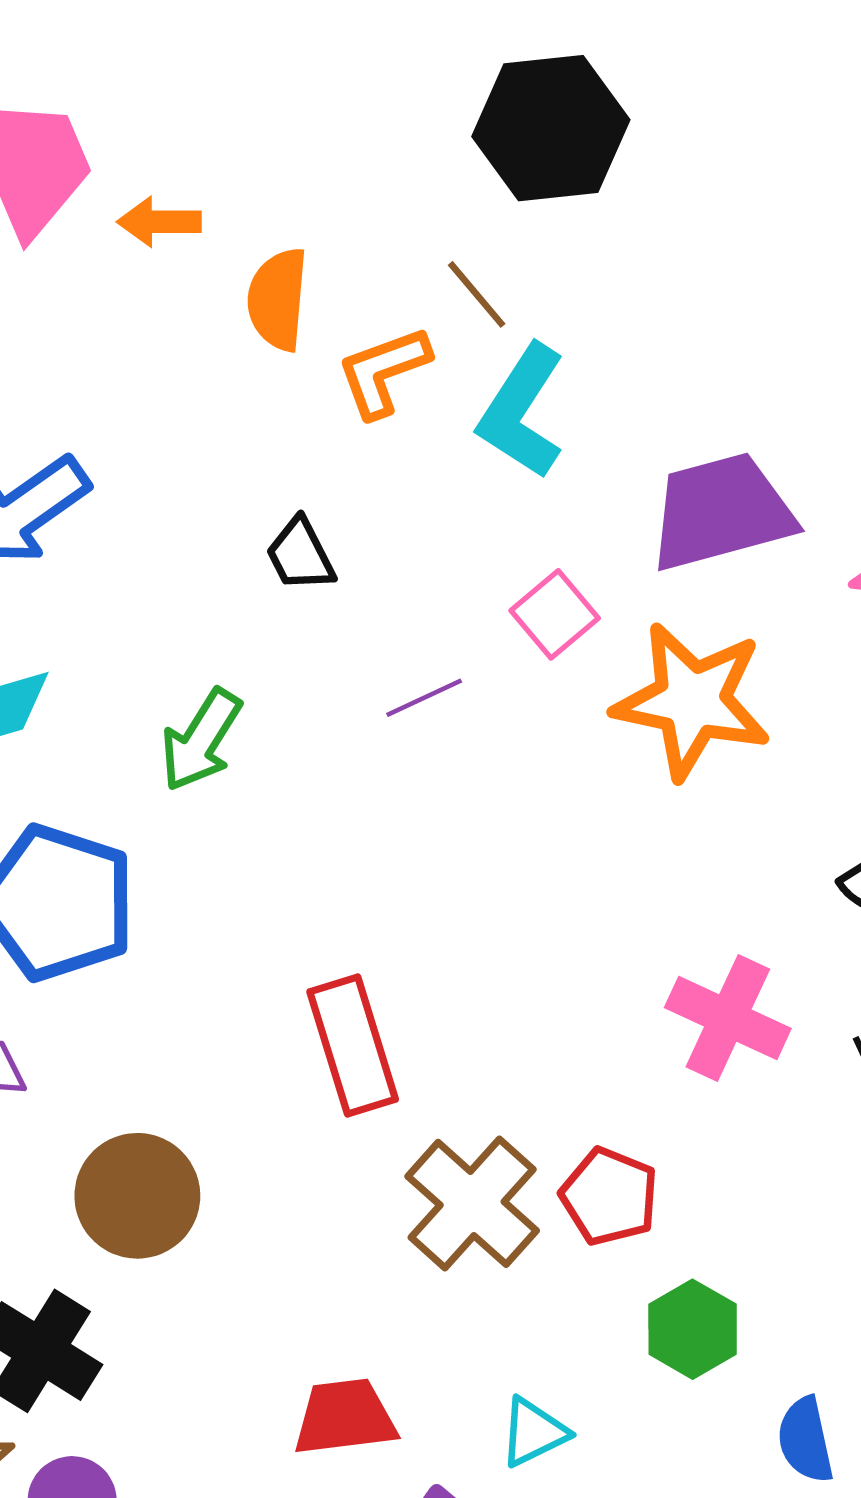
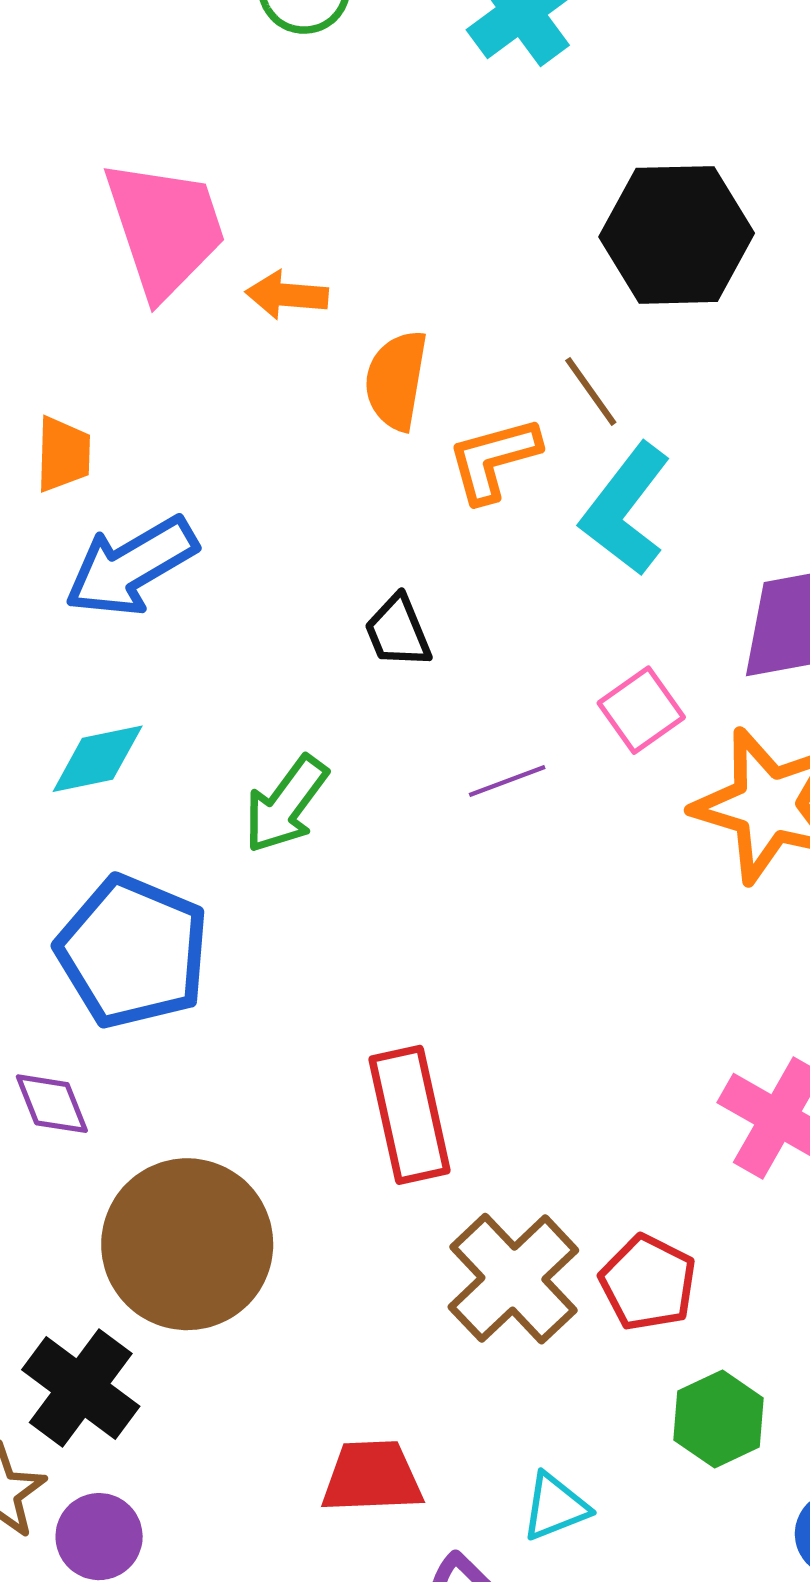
brown circle: (137, 1196) -> (187, 1244), size x1.4

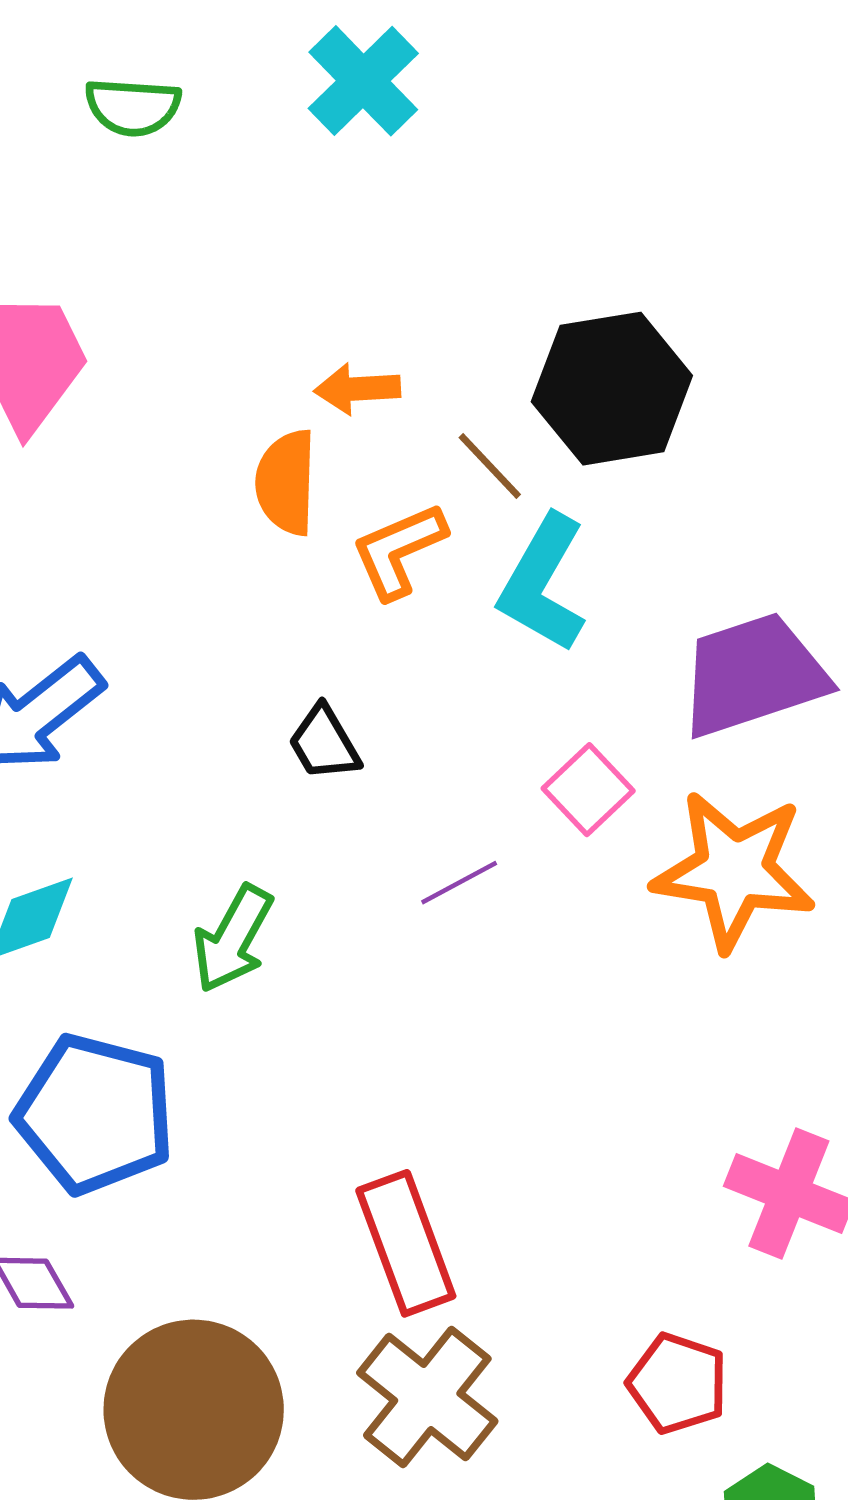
black hexagon: (677, 235) -> (612, 389), moved
orange arrow: (287, 295) -> (357, 389), moved
brown cross: (513, 1279) -> (427, 1397), moved

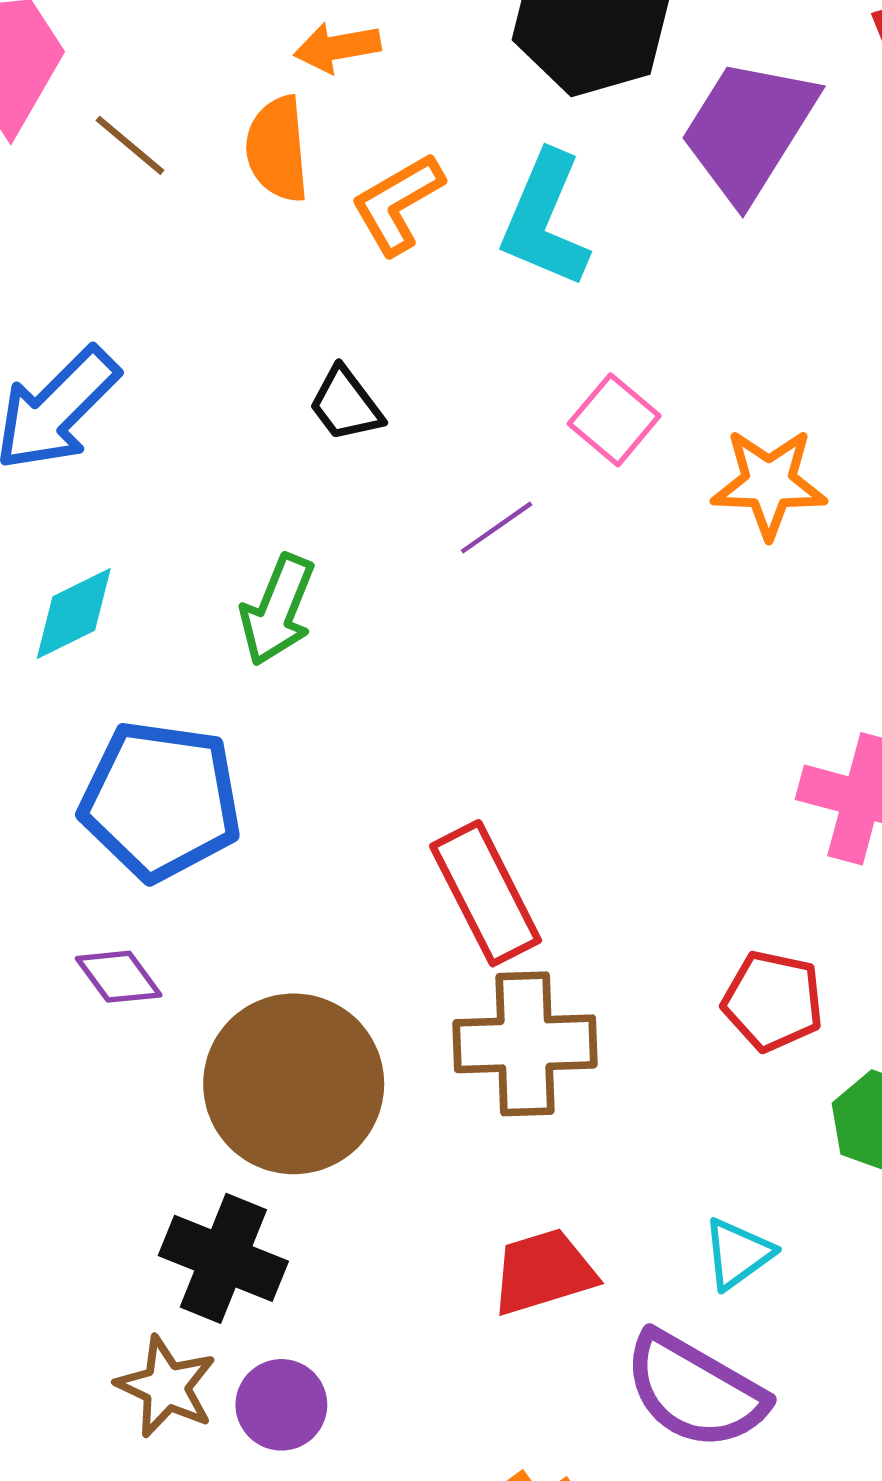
brown line: (490, 466) -> (130, 145), moved
purple trapezoid: (753, 675) -> (749, 130), moved, turned -33
orange star: (734, 870) -> (769, 483), size x0.7
brown cross: (427, 1397) -> (525, 1044), turned -34

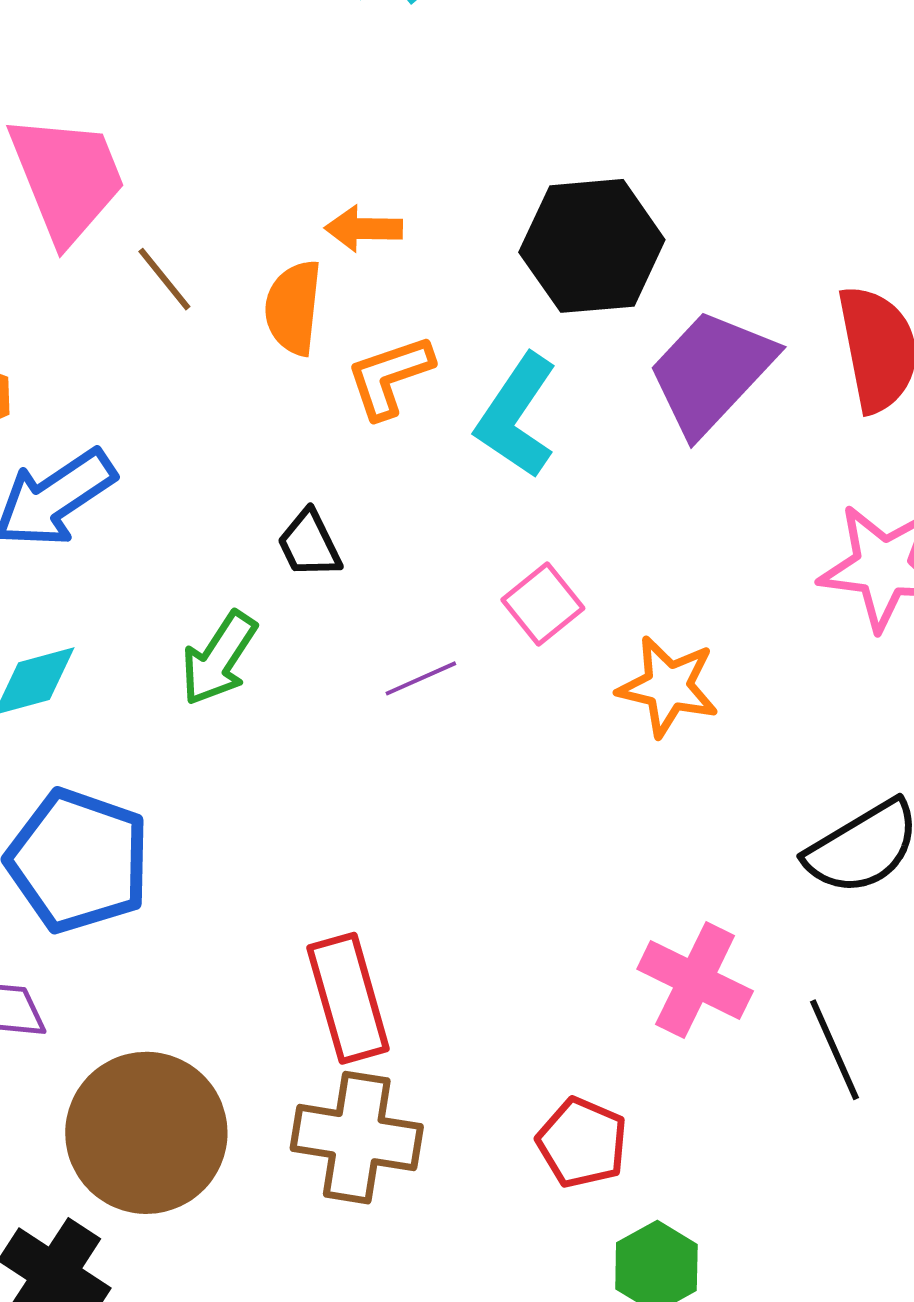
green arrow: (278, 610) -> (219, 658), moved

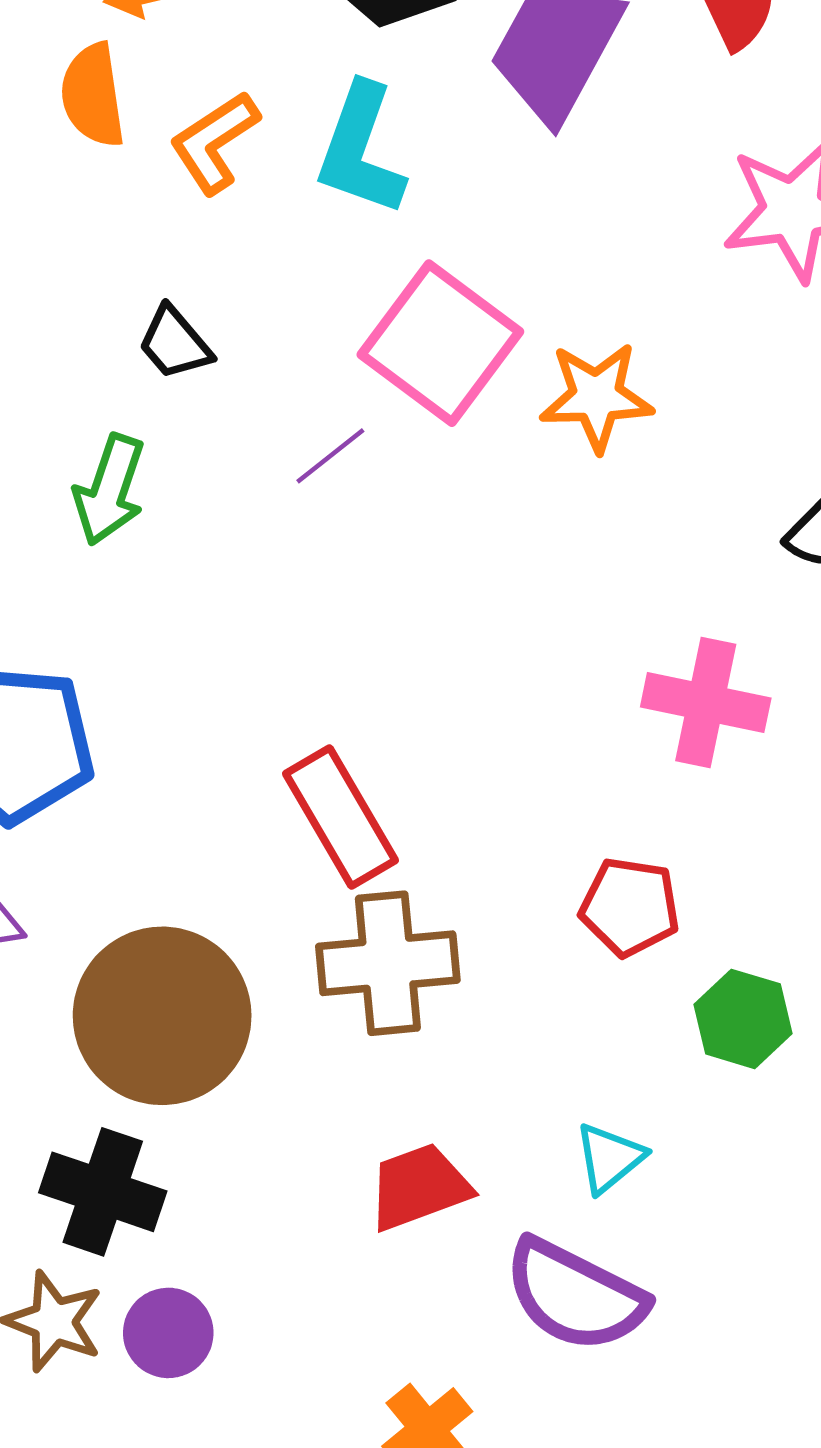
pink square: (543, 604) -> (440, 343), size x1.8

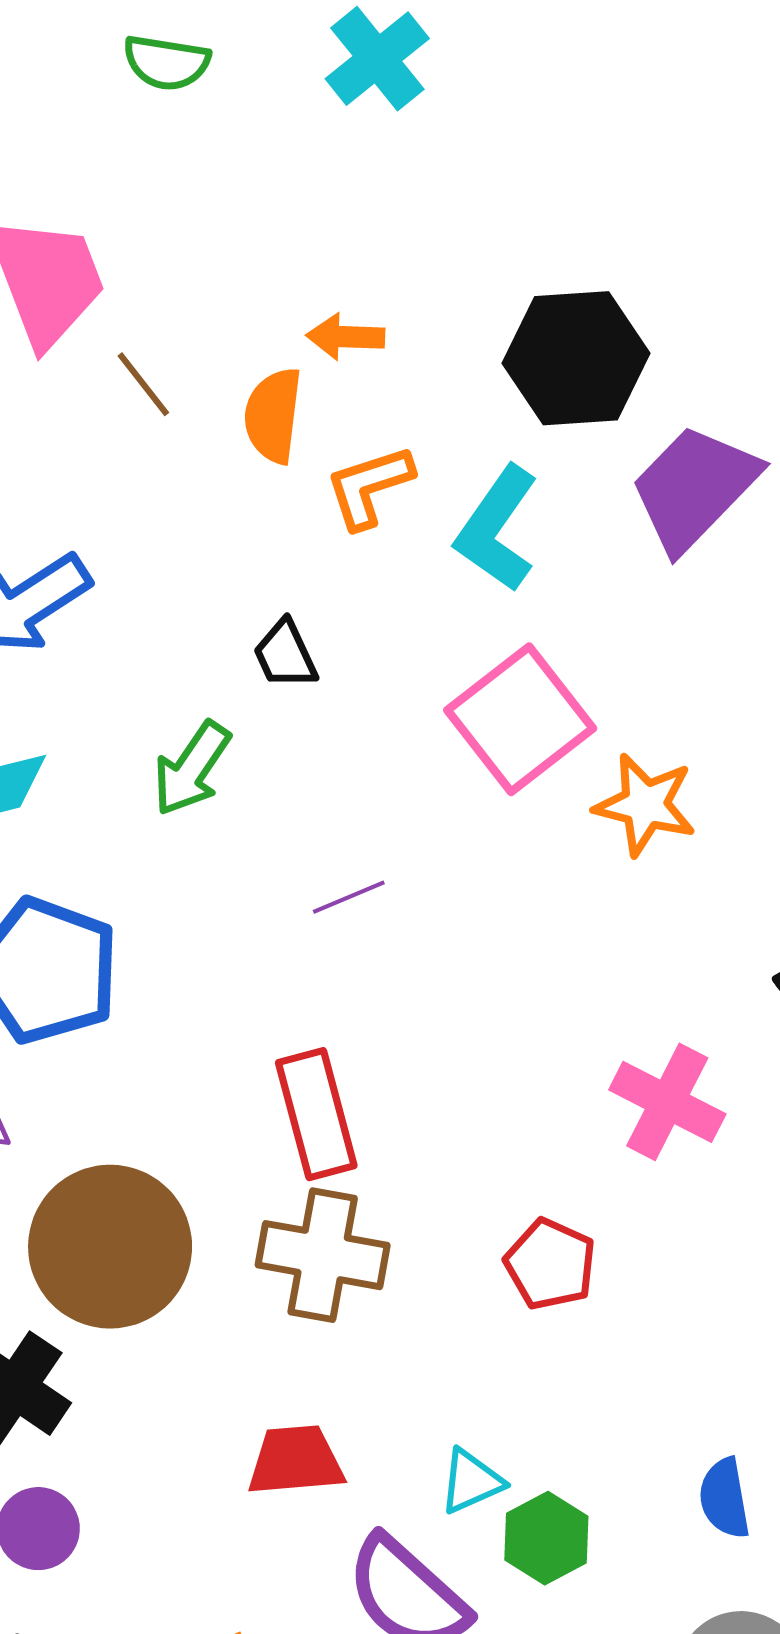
purple line: (330, 456) -> (349, 897), moved
green hexagon: (743, 1019) -> (546, 1538), moved

